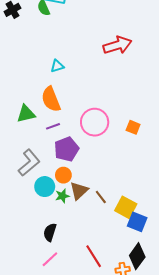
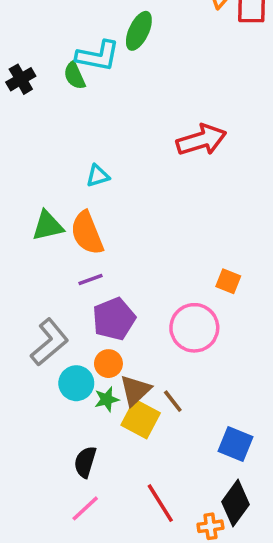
green triangle: (26, 114) -> (48, 226), moved
pink circle: (95, 122) -> (194, 328), moved
yellow square: (126, 207) -> (141, 419), moved

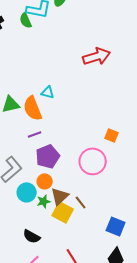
cyan triangle: (98, 176) -> (48, 92), moved, turned 32
black semicircle: (85, 462) -> (32, 236), turned -78

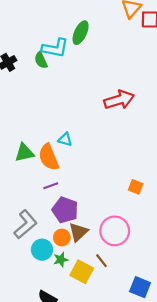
purple pentagon: (48, 156) -> (65, 210), turned -30
pink circle: (93, 161) -> (115, 231), moved
brown triangle: (60, 196) -> (78, 232), moved

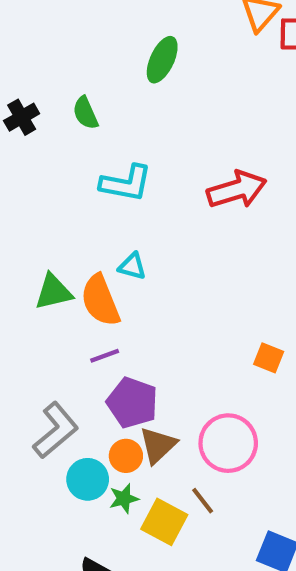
cyan L-shape: (55, 48) -> (126, 183), moved

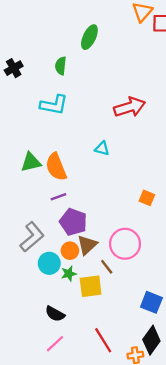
green semicircle: (85, 113) -> (61, 66), moved, turned 30
cyan L-shape: (126, 183) -> (54, 105), moved
cyan triangle: (132, 266) -> (102, 148), moved
brown line: (203, 501) -> (107, 267), moved
yellow square: (164, 522) -> (91, 286), turned -35

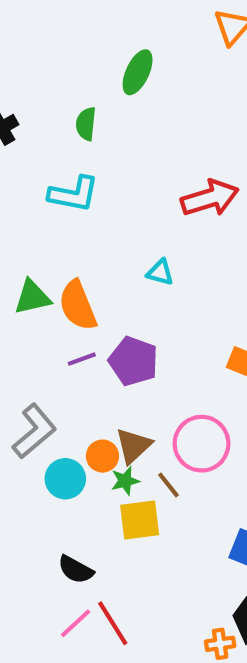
purple pentagon: (73, 222) -> (133, 361), moved
green star: (69, 274) -> (125, 481), moved
red line: (103, 340) -> (113, 623), moved

